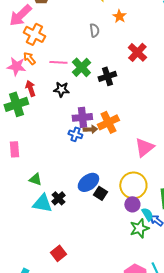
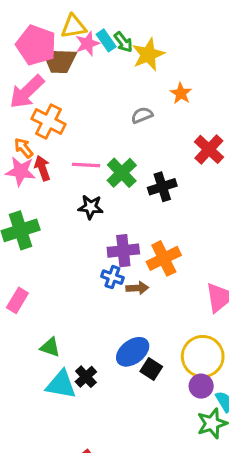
gray semicircle: (94, 30) -> (142, 115), turned -104
orange arrow: (29, 58) -> (24, 148), moved
red arrow: (30, 88) -> (42, 168), moved
brown arrow: (90, 129) -> (137, 288), moved
pink rectangle: (14, 149) -> (17, 300), turned 35

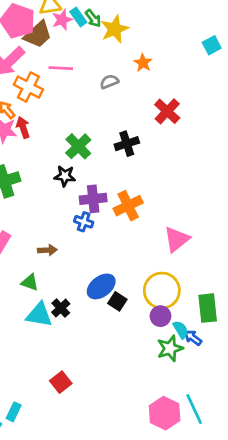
brown trapezoid: (59, 61) -> (38, 34), turned -44
pink line: (86, 165) -> (61, 68), moved
green cross: (122, 173) -> (78, 146), moved
black star: (91, 207) -> (65, 176), moved
brown arrow: (137, 288) -> (47, 250), moved

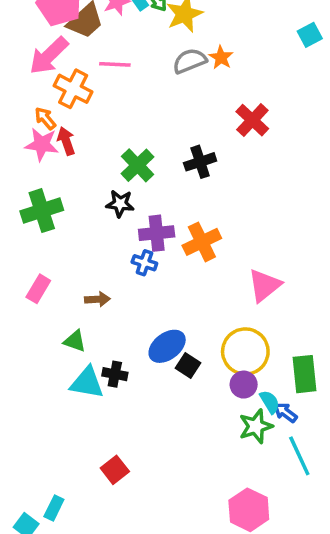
gray semicircle: (109, 82) -> (190, 61), moved, size x1.4
black cross: (61, 308) -> (115, 374), turned -36
cyan line: (194, 409) -> (299, 456), moved

